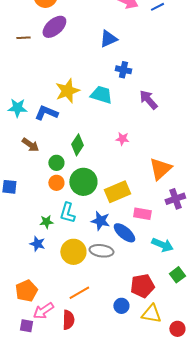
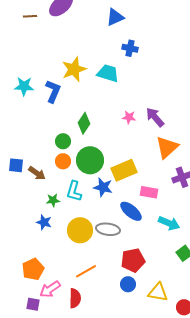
purple arrow: (148, 100) -> (155, 117), moved
blue L-shape: (46, 113) -> (53, 91), turned 90
brown arrow: (30, 145) -> (37, 173), moved
blue star: (100, 221) -> (103, 187), moved
red pentagon: (142, 286) -> (133, 260), moved

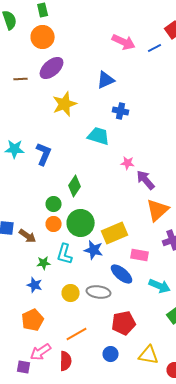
yellow star: (74, 69) -> (65, 104), moved
pink star: (129, 117) -> (128, 163), moved
yellow circle: (80, 230) -> (71, 293), size x0.7
orange pentagon: (33, 269) -> (33, 320), moved
blue circle: (128, 284) -> (111, 354), moved

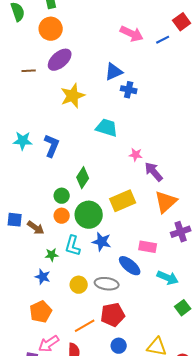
blue cross: (121, 111) -> (129, 90), moved
yellow rectangle: (115, 233) -> (123, 201), moved
red pentagon: (124, 323) -> (113, 315), moved

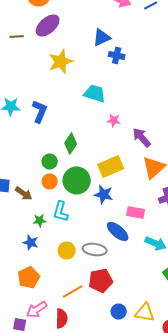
pink star: (136, 155) -> (114, 120), moved
blue star: (102, 242) -> (104, 194), moved
blue circle: (119, 346) -> (119, 311), moved

